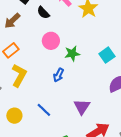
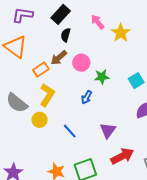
black semicircle: (43, 13) -> (66, 35), moved, turned 56
brown arrow: (12, 21) -> (59, 58), moved
yellow circle: (14, 116) -> (40, 120), moved

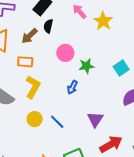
brown arrow: (59, 58) -> (30, 36), moved
orange rectangle: (41, 69) -> (25, 62), turned 42
yellow circle: (40, 120) -> (35, 119), moved

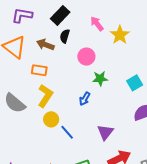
brown arrow: (30, 36) -> (45, 45), turned 60
pink circle: (65, 53) -> (86, 57), moved
yellow circle: (35, 119) -> (51, 119), moved

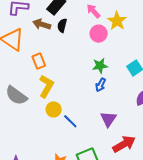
brown arrow: (45, 45) -> (42, 24), moved
pink circle: (86, 57) -> (99, 34), moved
orange rectangle: (39, 70) -> (39, 61), turned 63
blue arrow: (85, 99) -> (101, 85), moved

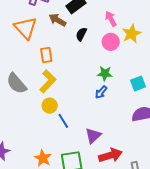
black semicircle: (62, 26) -> (81, 34), moved
purple triangle: (108, 119) -> (93, 136), moved

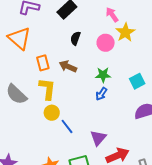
pink arrow: (111, 19) -> (112, 15), moved
brown arrow: (57, 20) -> (68, 66), moved
yellow L-shape: (48, 81) -> (47, 89), turned -30

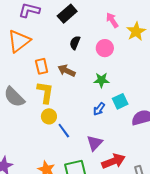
yellow star: (125, 32) -> (136, 31), moved
orange triangle: (19, 38) -> (19, 41), turned 40
cyan square: (137, 81) -> (120, 101), moved
blue arrow: (101, 94) -> (99, 109), moved

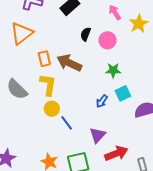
black semicircle: (75, 43) -> (86, 34), moved
brown arrow: (67, 71) -> (69, 63), size x1.4
green star: (101, 80) -> (113, 70), moved

